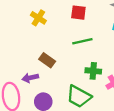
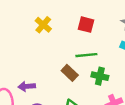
brown rectangle: (47, 60) -> (70, 73), moved
green cross: (93, 71) -> (100, 76), moved

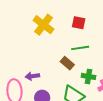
yellow cross: (43, 25) -> (43, 25), size x1.5
green cross: (100, 76) -> (88, 76), moved

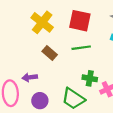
red square: (79, 23) -> (80, 21), size x1.5
brown rectangle: (67, 63) -> (50, 53), moved

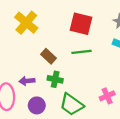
yellow cross: (42, 22) -> (26, 23), moved
green cross: (90, 78) -> (55, 79), moved

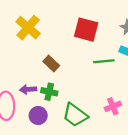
green line: (81, 52) -> (104, 61), moved
green cross: (55, 79) -> (49, 92), moved

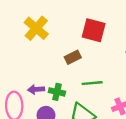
green line: (104, 61) -> (92, 83), moved
brown rectangle: (51, 64) -> (73, 57), moved, turned -70

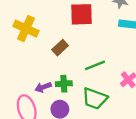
brown rectangle: (73, 57) -> (60, 48), moved

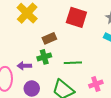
green cross: (64, 84) -> (44, 57), moved, turned -32

